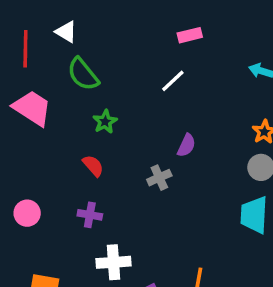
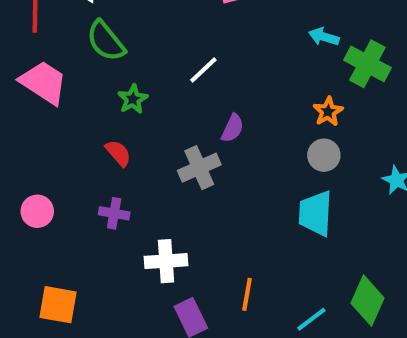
white line: (173, 81) -> (203, 70), moved
gray cross: (159, 178) -> (199, 168), size x1.4
white cross: (114, 262) -> (166, 261), moved

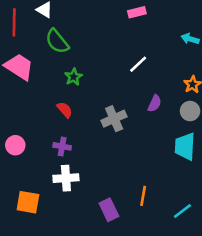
white line: (203, 70) -> (138, 64), moved
purple semicircle: (232, 128) -> (155, 103), moved
white cross: (166, 261) -> (66, 178), moved

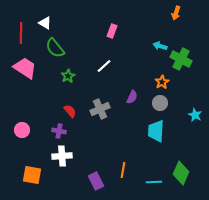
pink rectangle: (137, 12) -> (112, 31), moved, turned -56
white line: (138, 64) -> (104, 66), moved
red semicircle: (65, 110) -> (70, 111), moved
cyan line: (182, 211) -> (154, 182), turned 35

